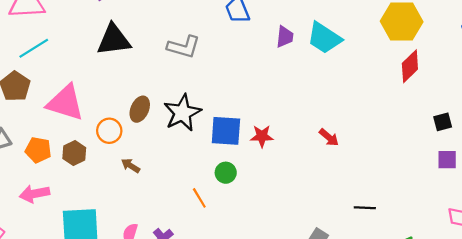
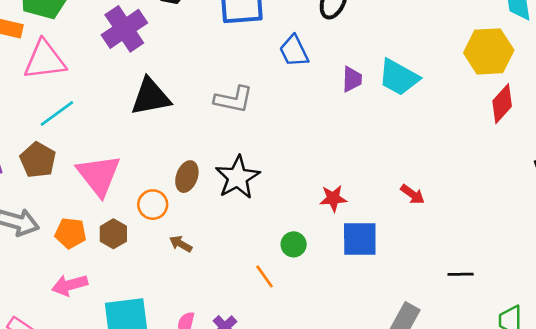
pink triangle: (65, 103) -> (99, 175), turned 39
blue square: (226, 131) -> (360, 239), moved

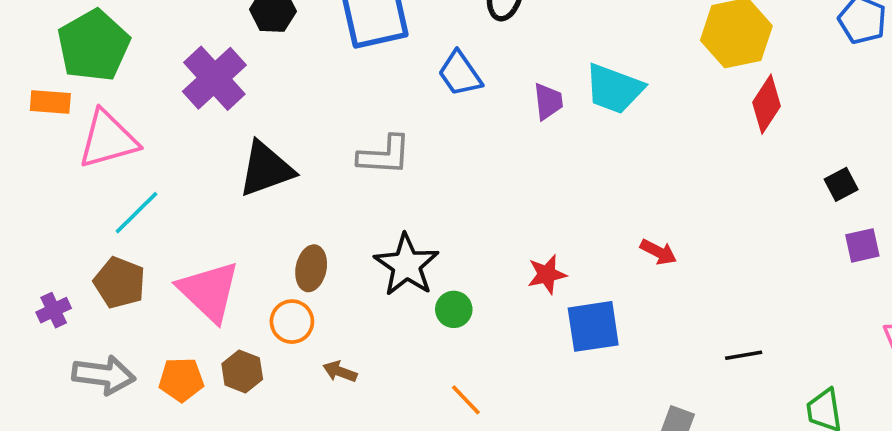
brown ellipse: (187, 177) -> (311, 268), moved
green circle: (294, 244) -> (454, 309), moved

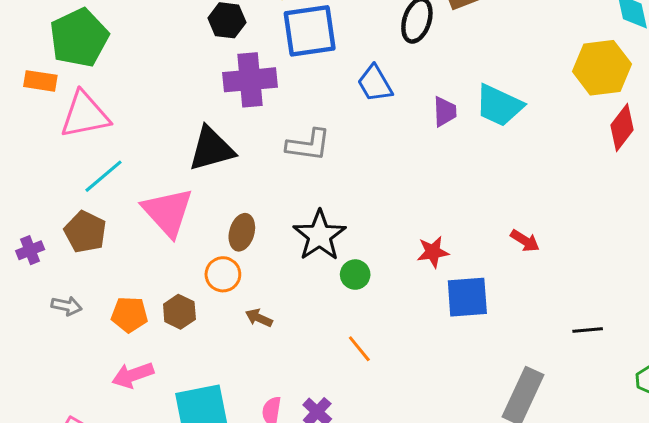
purple cross: (214, 78) -> (250, 80), moved, turned 33
pink triangle: (209, 291) -> (168, 212), moved
gray arrow: (104, 375) -> (67, 306), size x0.6

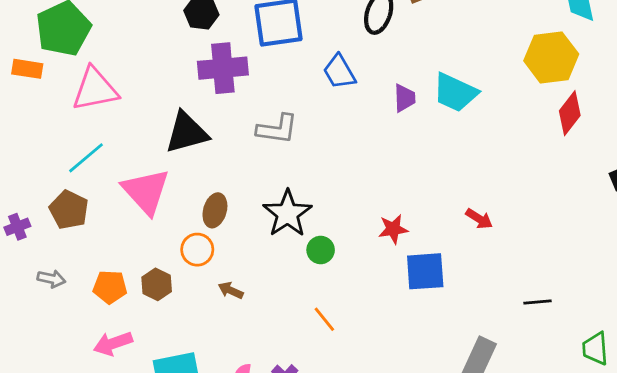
pink triangle: (85, 115) -> (95, 89), moved

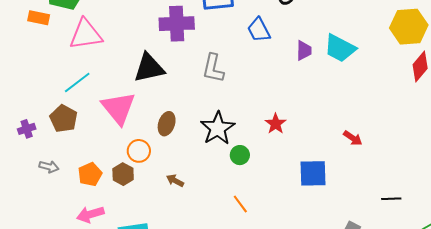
gray L-shape: (277, 129) -> (213, 68), turned 92
red star: (393, 229) -> (276, 124), moved, turned -30
orange circle: (197, 250) -> (139, 151), moved
orange pentagon: (110, 287) -> (90, 174), turned -30

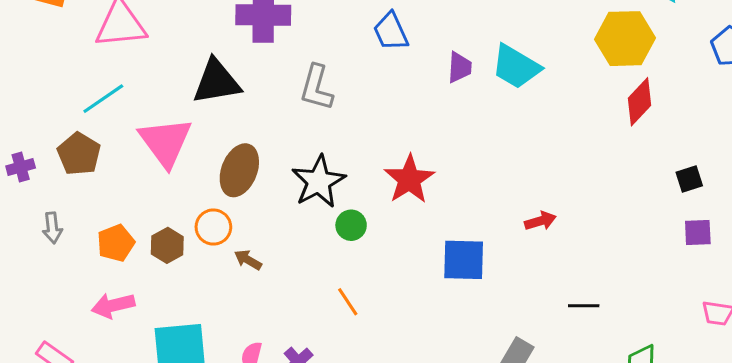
brown ellipse: (167, 124) -> (239, 170), size x1.4
red star: (276, 124) -> (409, 179), size x1.5
red arrow: (353, 138) -> (540, 221), moved, turned -54
orange circle: (139, 151) -> (213, 227), moved
gray arrow: (49, 167) -> (52, 228), turned 66

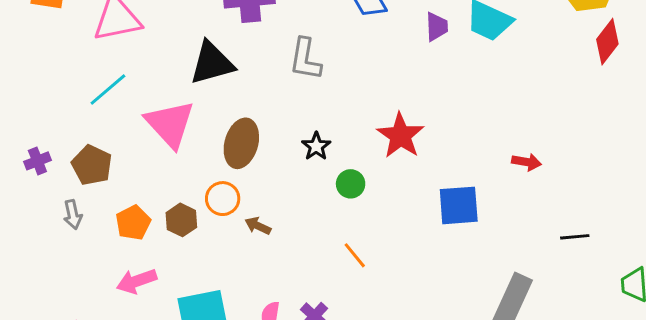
brown pentagon: (79, 154) -> (92, 165), moved
black star: (319, 182) -> (316, 146), size x0.6
red arrow: (540, 221) -> (526, 162), turned 32

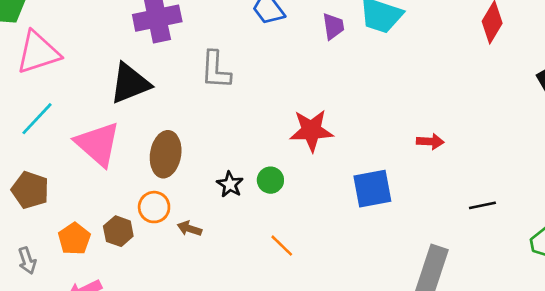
red star: (401, 136) -> (311, 130), turned -30
black star: (316, 146) -> (230, 184), moved
gray arrow: (73, 215) -> (27, 261), moved

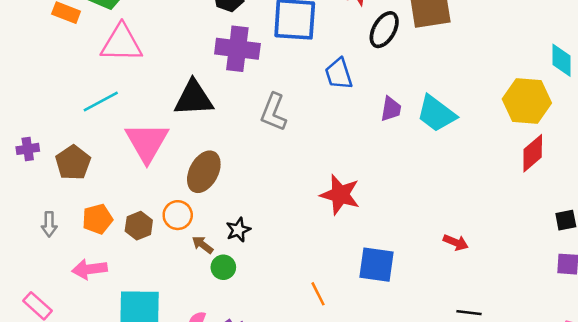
red arrow: (430, 142) -> (456, 242), moved
green circle: (270, 180) -> (223, 267), moved
black star: (230, 184) -> (238, 230), moved
orange line: (282, 246) -> (318, 294), moved

